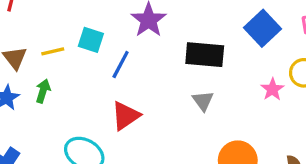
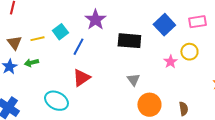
cyan square: (91, 40) -> (60, 32), turned 35
green arrow: (43, 91) -> (31, 63), turned -120
gray triangle: (203, 101) -> (133, 80), moved

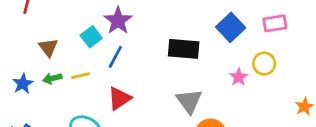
purple star: (95, 20) -> (118, 21), moved
yellow line: (37, 39) -> (80, 76), moved
brown triangle: (14, 43) -> (48, 48), moved
gray triangle: (133, 80) -> (189, 101), size x1.5

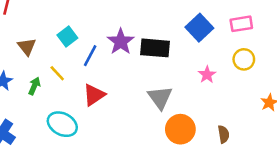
purple star: (118, 21) -> (121, 42), moved
yellow circle: (264, 64) -> (244, 59), moved
yellow line: (80, 76) -> (57, 73), turned 60
green arrow: (52, 78) -> (34, 86), moved, turned 126

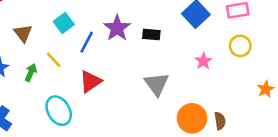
black rectangle: (155, 48) -> (151, 34), size x0.6
cyan ellipse: (62, 124) -> (59, 111), turned 32
orange circle: (180, 129) -> (192, 118), moved

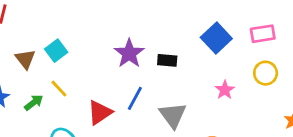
cyan square: (64, 23) -> (56, 51), moved
blue line: (87, 42) -> (135, 98), moved
green arrow: (31, 73) -> (34, 103), turned 30

